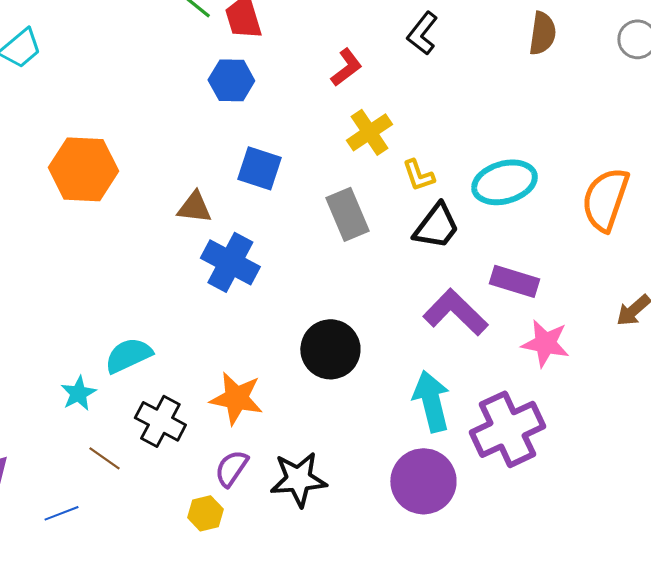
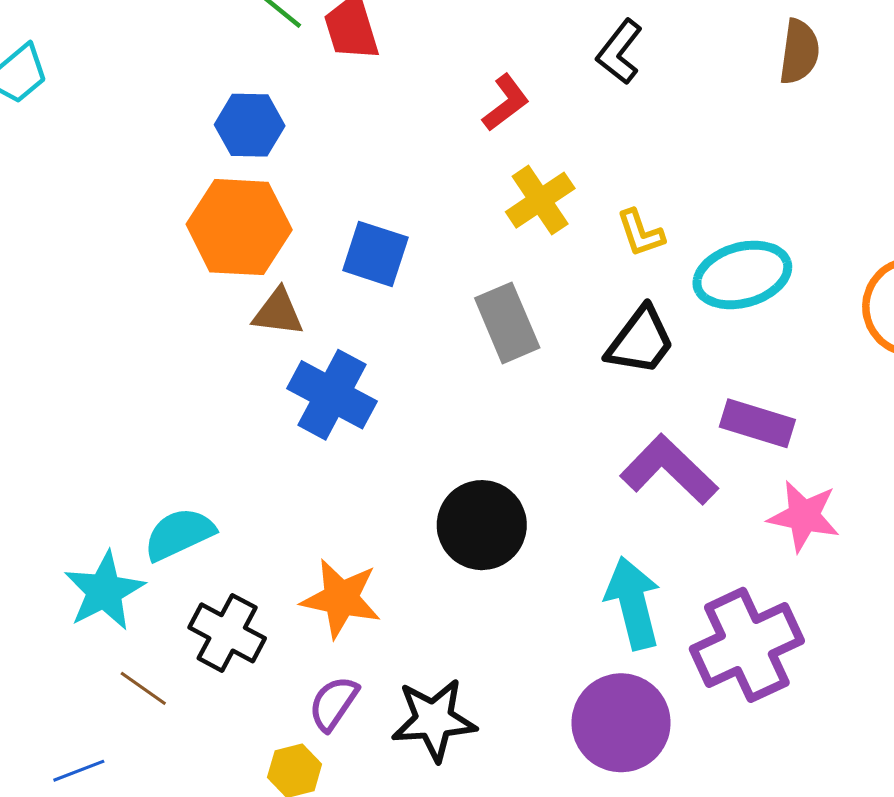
blue hexagon: (231, 80) -> (250, 125), moved
orange hexagon: (83, 169) -> (239, 227), moved
yellow L-shape: (418, 175) -> (641, 233), moved
cyan star: (78, 393) -> (104, 591), size x1.5

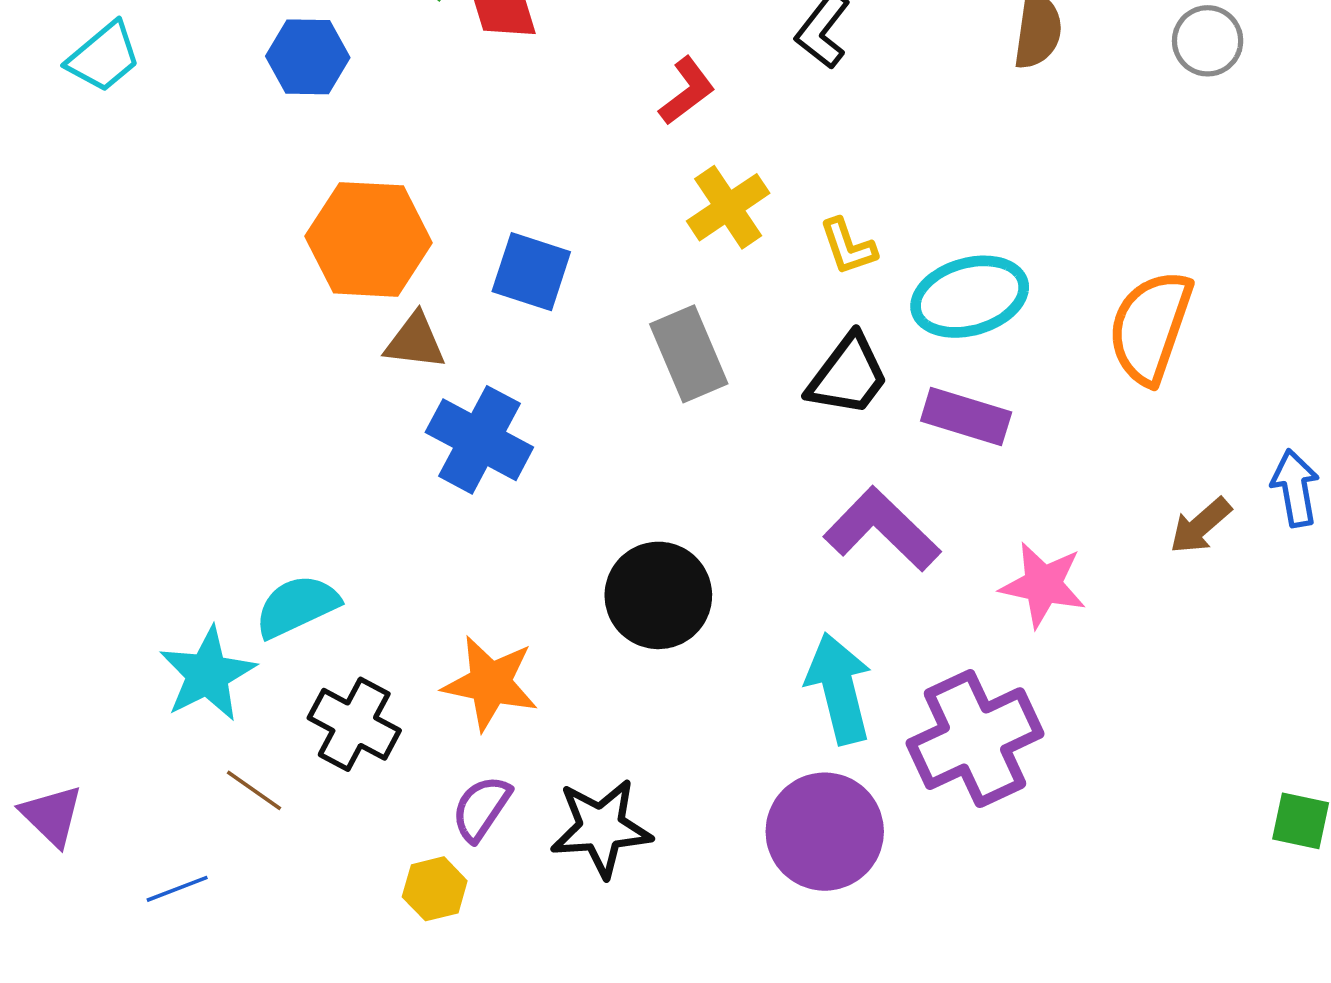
blue hexagon: (250, 125) -> (308, 57), moved
purple rectangle: (757, 423) -> (966, 417), moved

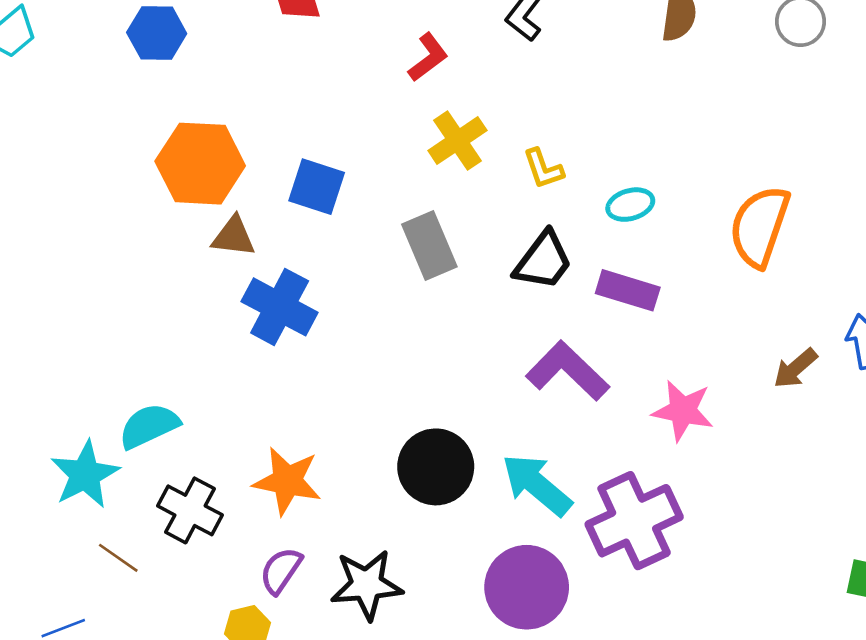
cyan ellipse: (970, 297) -> (630, 205), size x0.6
black circle: (658, 595) -> (436, 467), moved
cyan arrow: (839, 688) -> (537, 485), turned -36

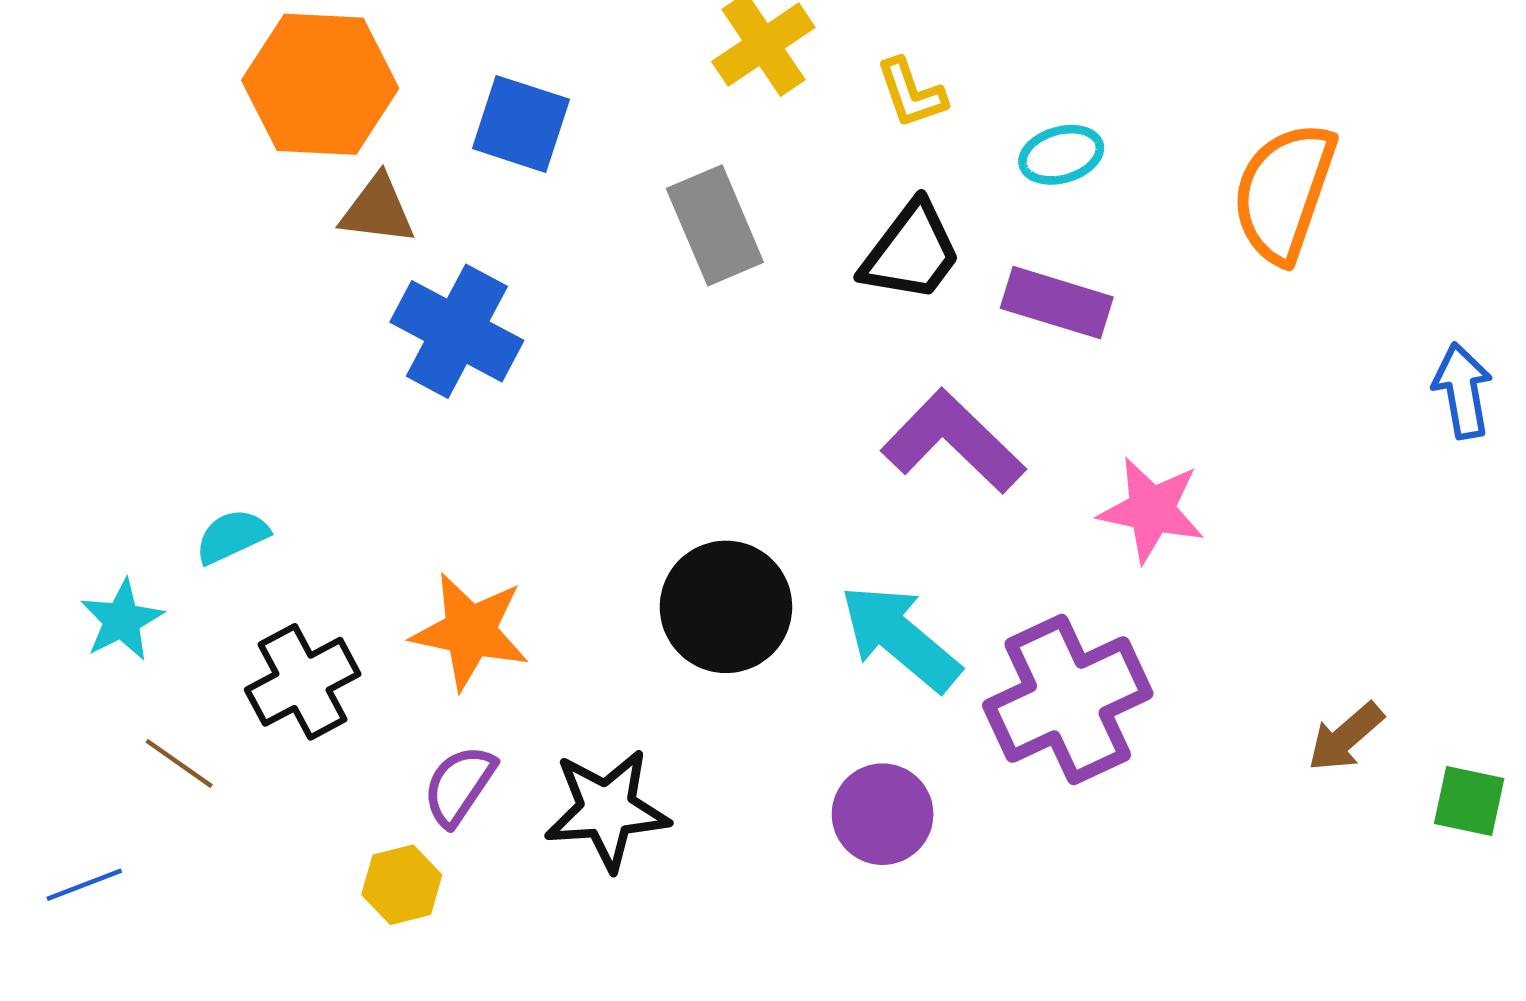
brown arrow: (795, 368) -> (1346, 737), moved
cyan semicircle: (149, 426) -> (232, 536), size x0.7
cyan star: (85, 475) -> (122, 620), size x0.7
black cross: (190, 510) -> (303, 682), turned 34
purple circle: (527, 587) -> (883, 814), size x0.7

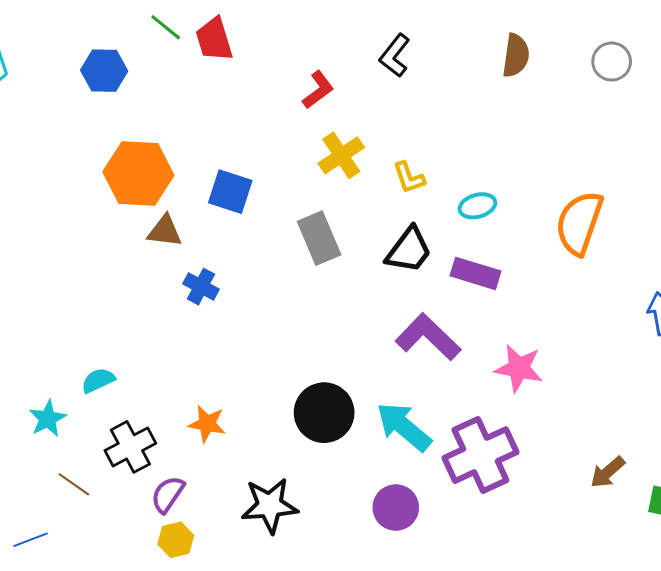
blue cross: (457, 331) -> (201, 287), size x0.6
orange star: (470, 631) -> (207, 424), size x0.7
purple semicircle: (459, 786) -> (168, 494), moved

